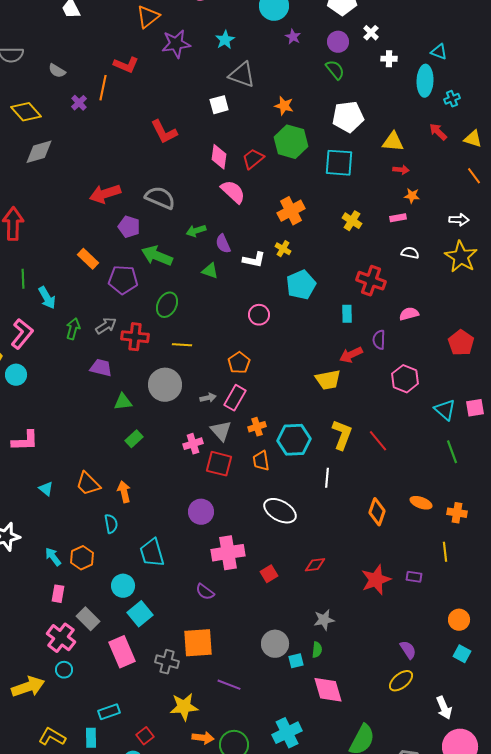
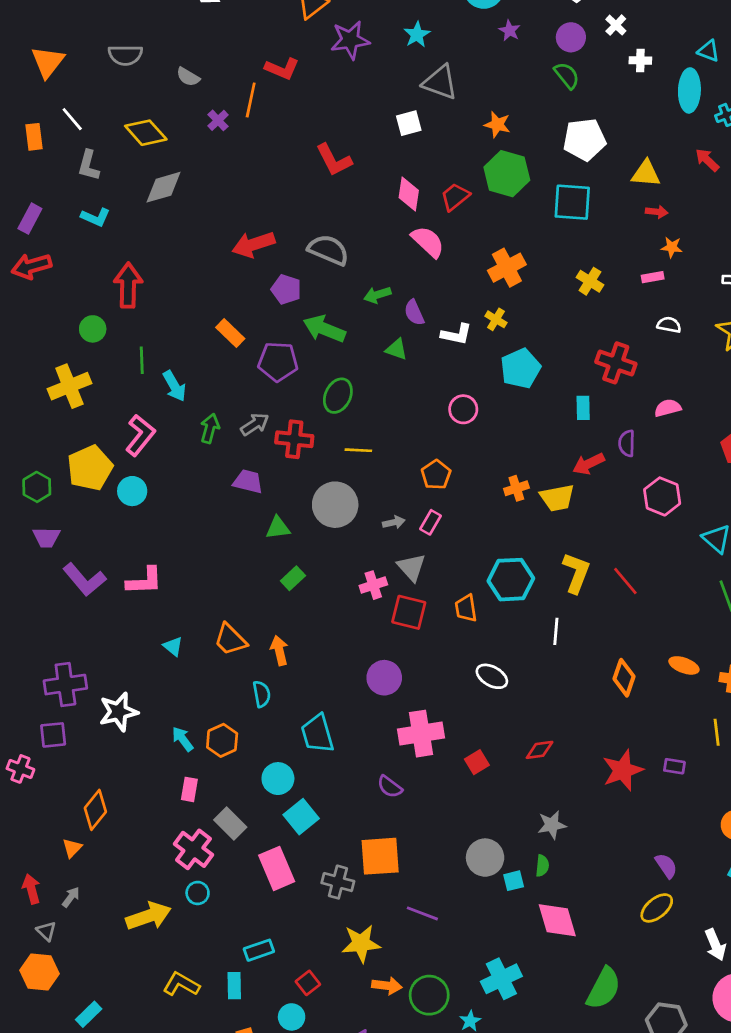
pink rectangle: (235, 398) -> (431, 522), size x0.7
orange cross: (257, 427) -> (516, 488), moved
white ellipse: (280, 511) -> (492, 676), size x0.7

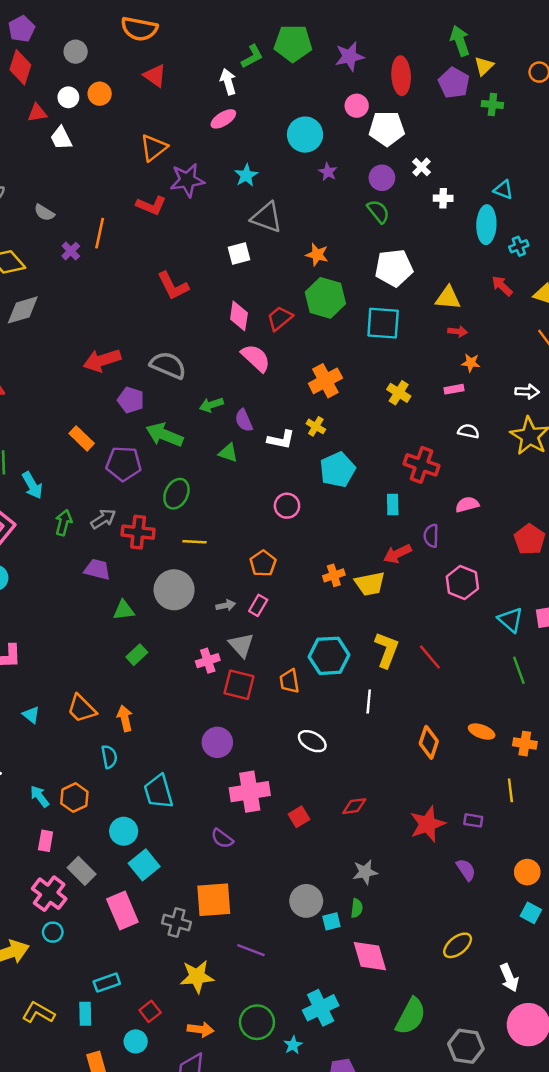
red L-shape: (282, 69) -> (151, 205), moved
purple semicircle: (666, 866) -> (466, 870), moved
orange arrow: (387, 986) -> (201, 1029), moved

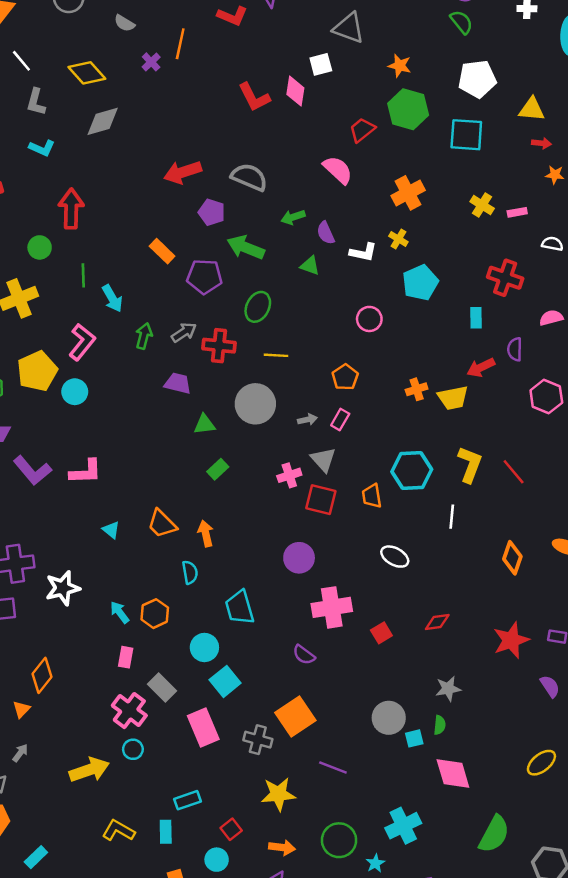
pink diamond: (239, 316) -> (295, 91), moved
pink rectangle: (454, 389) -> (517, 212), moved
orange square: (214, 900) -> (295, 717), turned -30

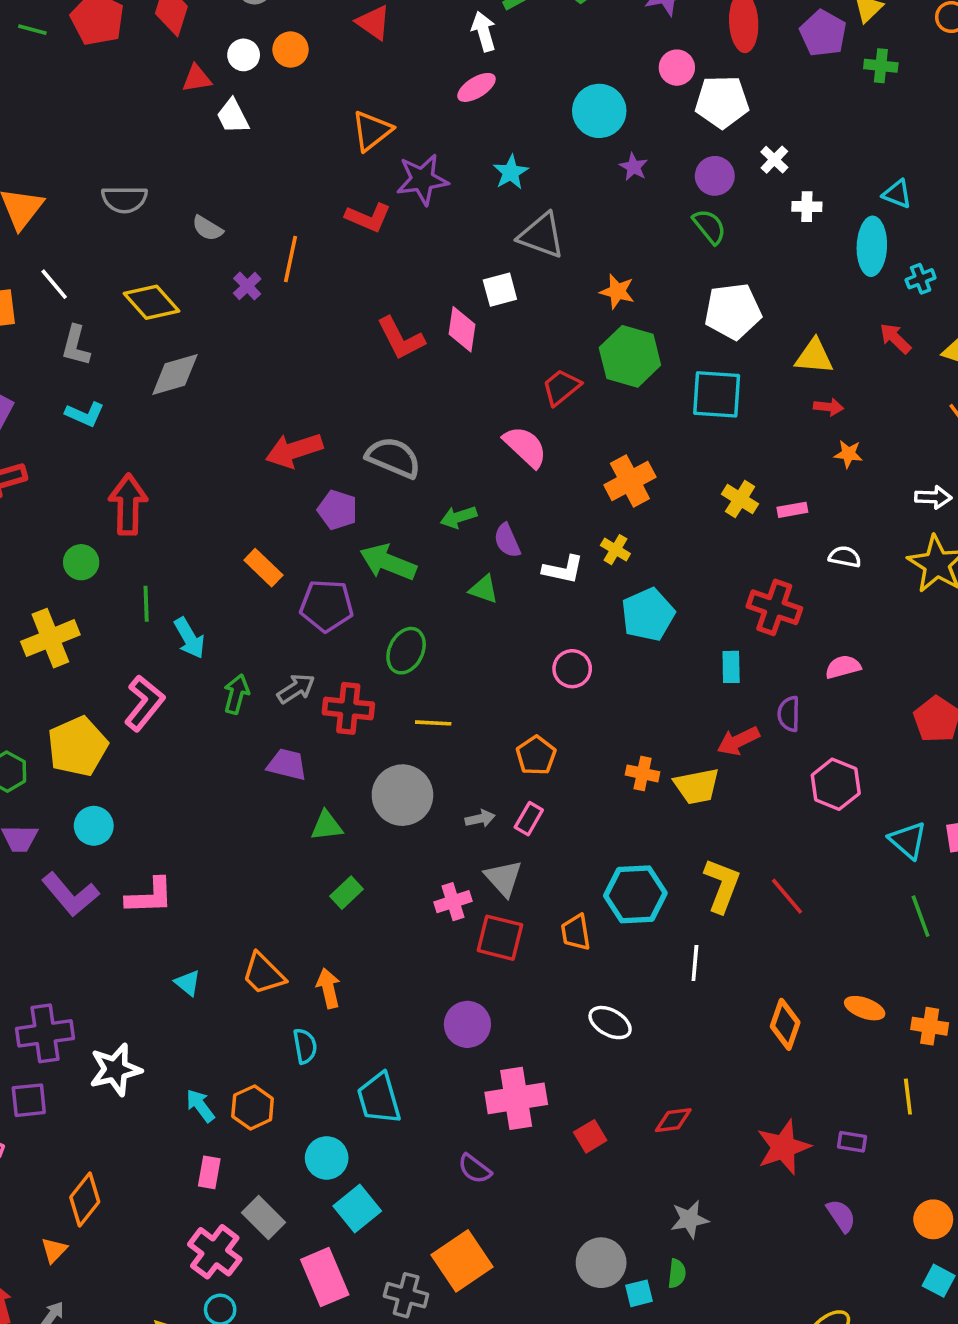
orange cross: (417, 389) -> (643, 773), turned 30
cyan circle: (75, 392) -> (94, 826), moved

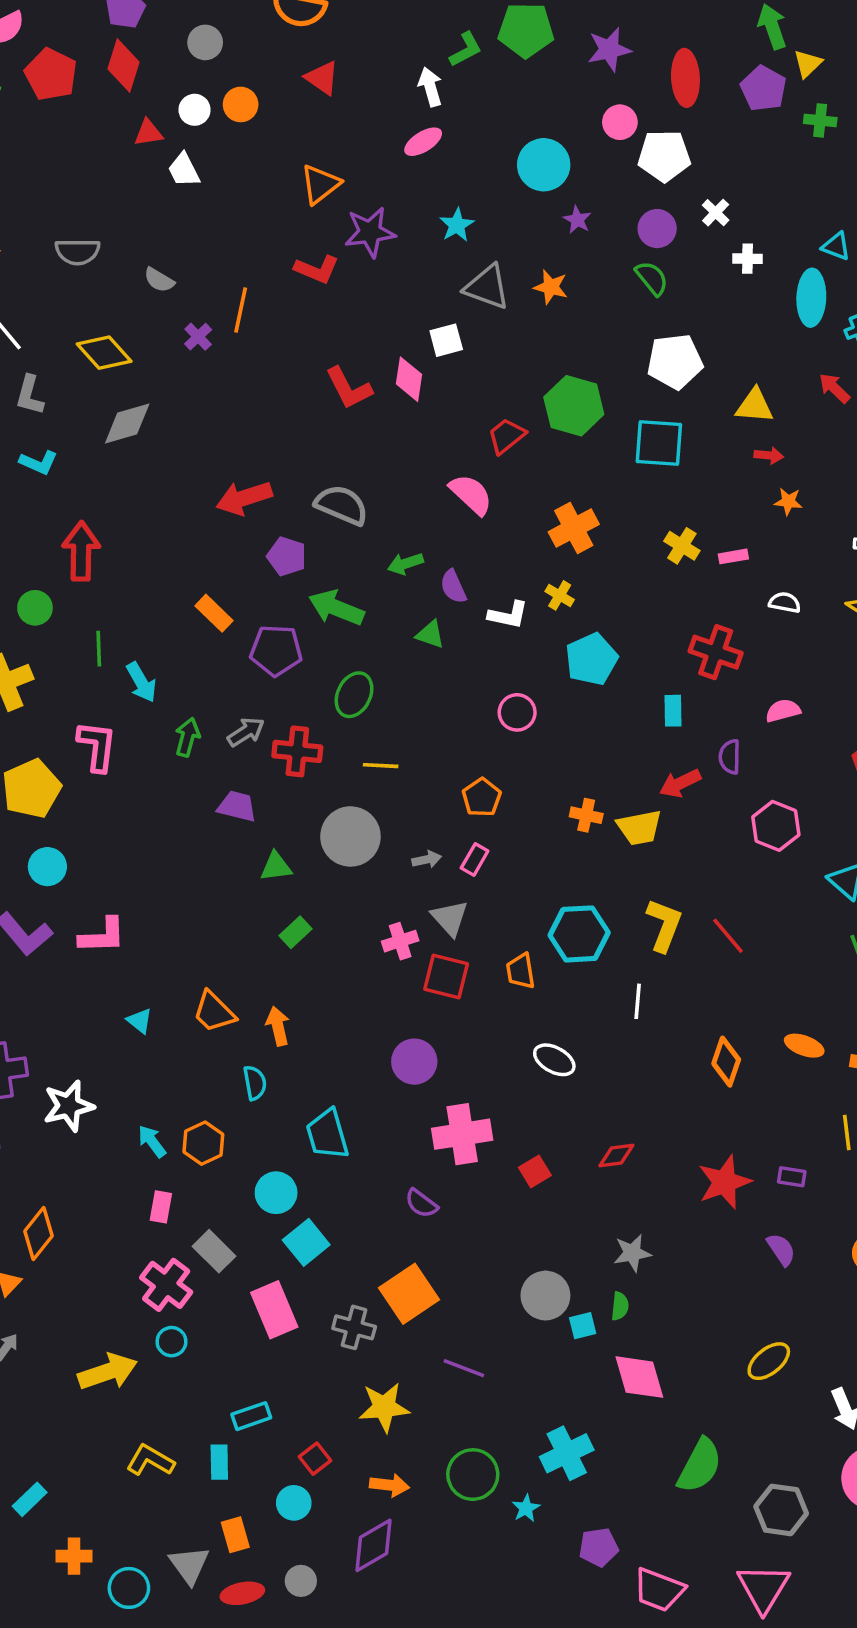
orange star: (617, 291) -> (551, 287), moved
pink L-shape: (144, 703) -> (97, 746), turned -32

